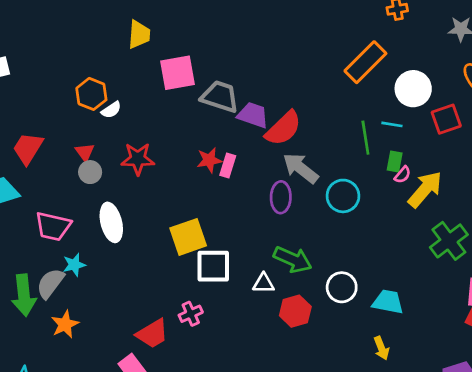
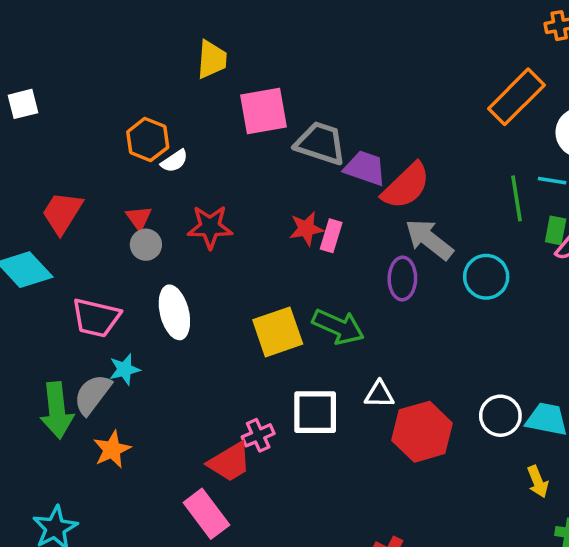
green arrow: (293, 259) -> (338, 327), moved
white square: (213, 266) -> (315, 412), moved
white circle: (342, 287) -> (500, 416), moved
red hexagon: (295, 311) -> (422, 432), size x1.4
pink cross: (191, 314) -> (258, 435), moved

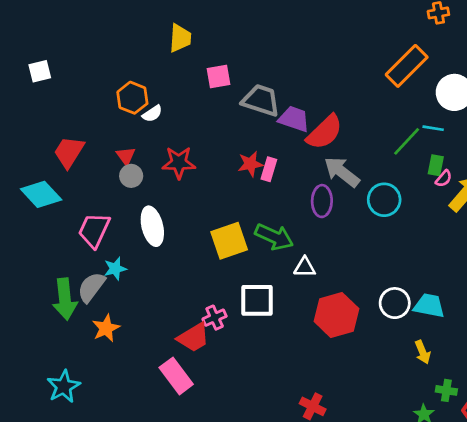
pink square: (263, 111) -> (219, 77), size x0.7
green line: (516, 198) -> (407, 141), turned 52
pink trapezoid: (96, 318) -> (94, 230), turned 102
white triangle: (379, 394) -> (305, 267), moved

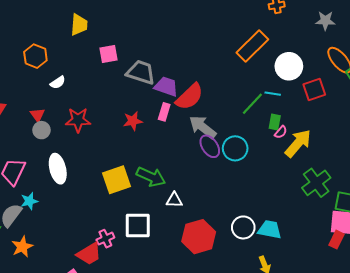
orange hexagon: (132, 98) -> (35, 56), moved
pink rectangle: (269, 169) -> (164, 112), moved
purple ellipse: (322, 201) -> (210, 146), moved, turned -35

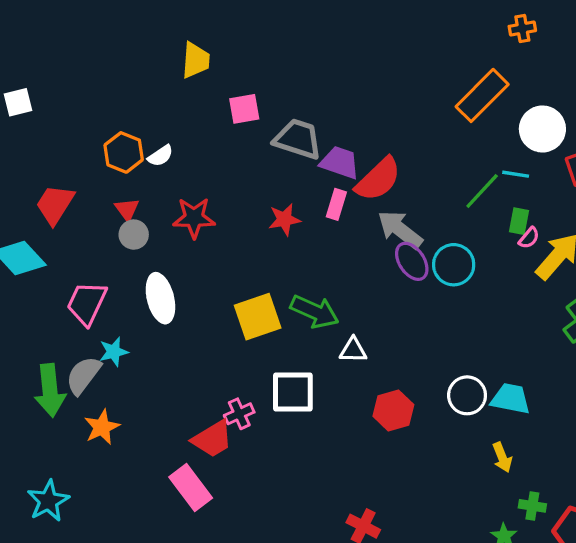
orange hexagon: (35, 56) -> (124, 152), moved
red hexagon: (199, 237) -> (393, 410), size x0.7

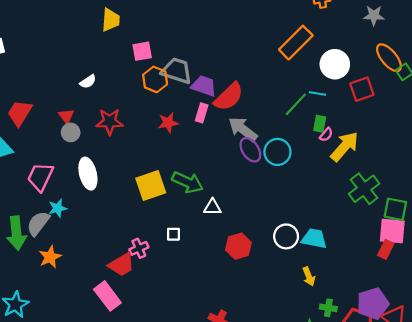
orange hexagon: (124, 152) -> (155, 79), moved
white square: (293, 392) -> (173, 234), size x0.5

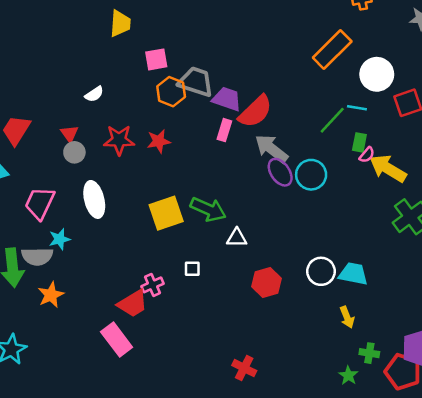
red star: (168, 123) -> (159, 141), moved
yellow arrow: (345, 147) -> (388, 168), turned -100
gray semicircle: (38, 223) -> (37, 256), turned -128

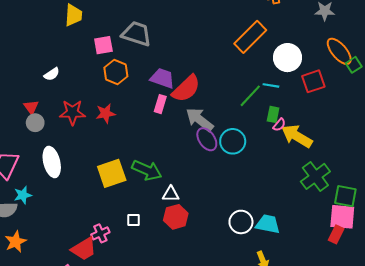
gray trapezoid: (196, 82) -> (137, 34), moved
red hexagon: (266, 282) -> (176, 217), moved

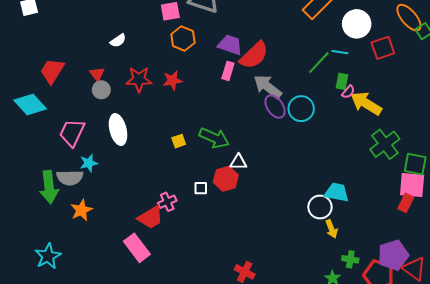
yellow square: (112, 173) -> (179, 141), size x0.5
red hexagon: (176, 217) -> (226, 179), moved
white circle: (241, 222) -> (320, 207), moved

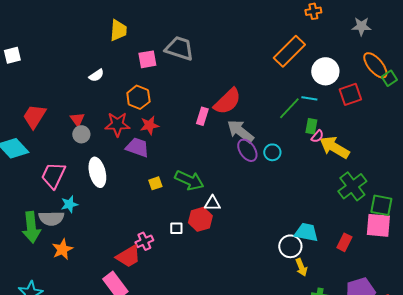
orange hexagon: (183, 39) -> (138, 97), moved
white semicircle: (118, 41) -> (96, 75), moved
purple trapezoid: (230, 45) -> (137, 147), moved
cyan circle: (301, 109) -> (272, 152), size x0.7
red rectangle: (406, 203) -> (344, 242), moved

